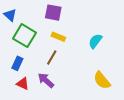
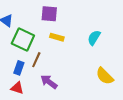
brown line: (52, 58) -> (36, 60), moved
red triangle: (23, 84) -> (17, 88), moved

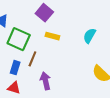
purple square: (49, 14) -> (44, 13), turned 36
purple arrow: (49, 82) -> (45, 81), turned 42

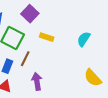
purple square: (44, 13) -> (30, 14), moved

